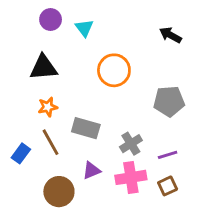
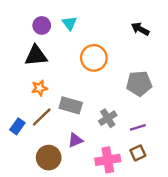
purple circle: (51, 20) -> (42, 25), moved
brown line: (51, 142) -> (42, 117), turned 75
pink cross: (131, 177) -> (108, 160), moved

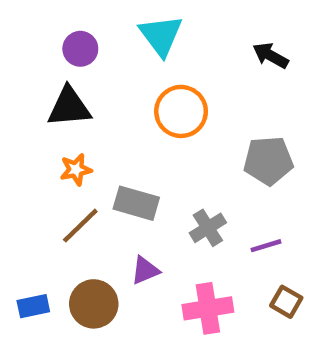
cyan triangle: (70, 23) -> (161, 35), moved, size x1.5
blue rectangle: (17, 126) -> (33, 306), moved, turned 42
brown square: (138, 153) -> (286, 302), moved, turned -35

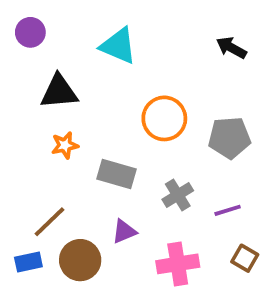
cyan triangle: (161, 35) -> (118, 46), moved, turned -30
purple circle: (80, 49) -> (30, 32), moved
orange circle: (181, 111) -> (164, 118), moved
brown line: (80, 226) -> (49, 222), moved

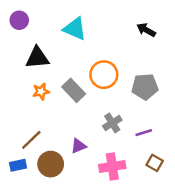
gray rectangle: (116, 174) -> (74, 90), moved, turned 30

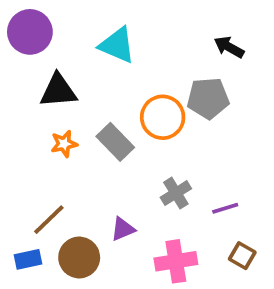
purple circle: (19, 20) -> (30, 32), size x1.5
gray pentagon: (145, 87) -> (208, 98), moved

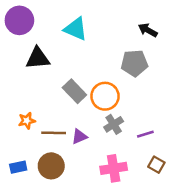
orange circle: (163, 117) -> (105, 96), moved
orange star: (64, 144) -> (27, 121), moved
brown line: (49, 220) -> (54, 133), moved, turned 45
purple triangle: (123, 229) -> (79, 137), moved

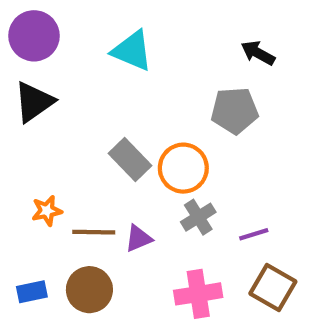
black triangle: (38, 58) -> (34, 102), moved, turned -30
brown square: (156, 165) -> (273, 288), size x1.5

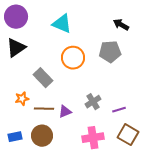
gray rectangle: (130, 160) -> (43, 78), moved
orange circle: (183, 168) -> (73, 58), moved

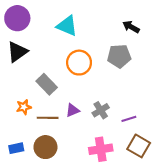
purple triangle: (65, 112) -> (73, 110), moved

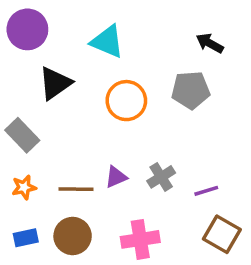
black triangle: (17, 52) -> (55, 83), moved
gray rectangle: (47, 84) -> (22, 135), moved
orange star: (24, 107) -> (24, 187), moved
pink cross: (101, 149) -> (140, 239), moved

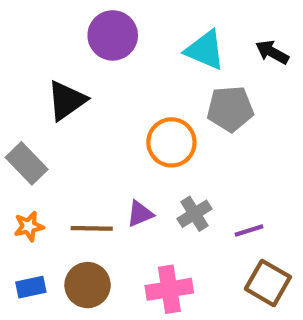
purple circle: (27, 29) -> (113, 35), moved
cyan triangle: (107, 42) -> (205, 50), moved
black arrow: (210, 43) -> (272, 52), moved
orange circle: (126, 101) -> (171, 142), moved

